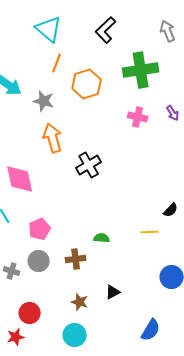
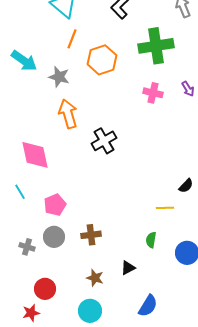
green semicircle: (102, 238) -> (151, 240), moved, turned -84
blue semicircle: (151, 330) -> (148, 306), moved

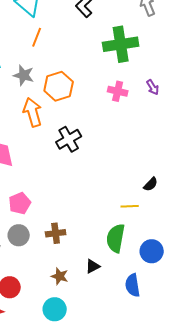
orange hexagon: (102, 60) -> (59, 86), moved
green semicircle: (151, 240) -> (116, 238), size x1.8
blue semicircle: (148, 306) -> (133, 285), moved, turned 140

